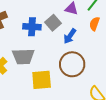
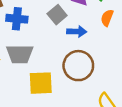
blue cross: (32, 27) -> (17, 19), moved
blue arrow: (70, 36) -> (77, 31), turned -126

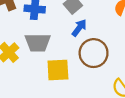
blue arrow: (77, 31) -> (79, 28), moved, turned -54

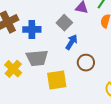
brown circle: (94, 53) -> (86, 63), size x0.7

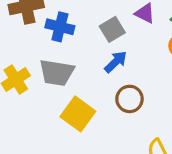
yellow square: (57, 80) -> (78, 114), turned 30

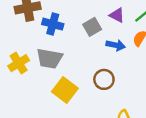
blue arrow: (116, 62) -> (116, 45), moved, turned 54

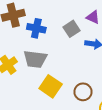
brown circle: (104, 79) -> (83, 92), moved

